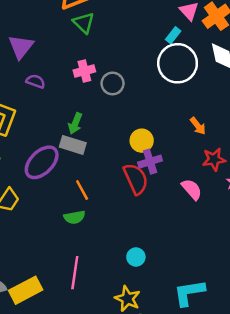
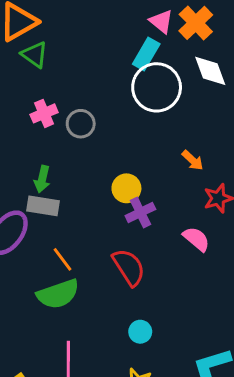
cyan rectangle: (173, 35) -> (146, 54), size x1.5
red semicircle: (136, 179) -> (129, 267), moved
green semicircle: (74, 217) -> (58, 294), size x1.6

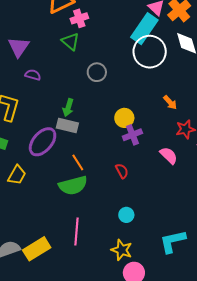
cyan rectangle: (146, 54) -> (144, 29), size x1.4
green triangle: (35, 55) -> (71, 41), moved
pink cross: (44, 113) -> (79, 18), moved
red semicircle: (129, 267) -> (122, 171), size x0.6

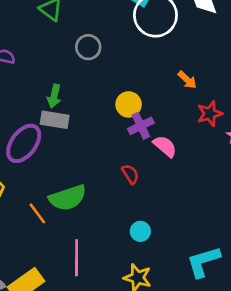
pink semicircle: (169, 155) -> (165, 146), moved
orange line: (78, 162) -> (37, 213), moved

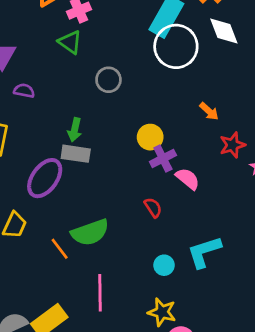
cyan L-shape: (203, 262) -> (204, 252), moved

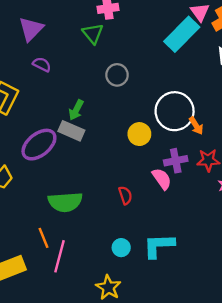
white circle: (176, 46) -> (175, 111), moved
purple cross: (163, 158) -> (176, 161), moved
orange line: (60, 249) -> (43, 238), moved

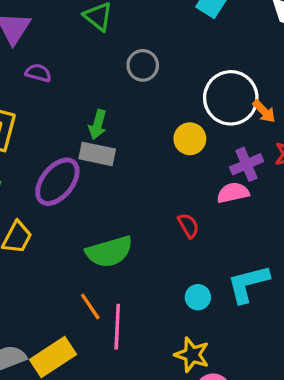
pink semicircle: (162, 179) -> (233, 193), turned -55

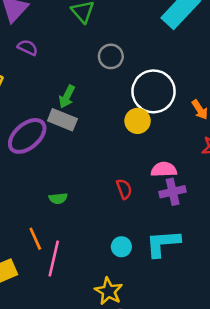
white circle: (231, 98) -> (154, 91), moved
purple cross: (247, 164) -> (173, 192), moved
green semicircle: (109, 252) -> (58, 198), size x0.5

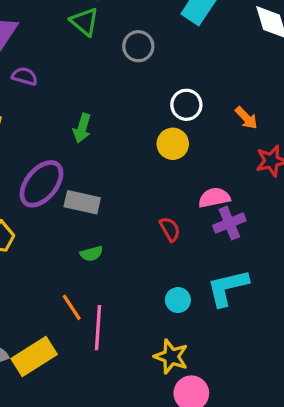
gray circle: (111, 56) -> (138, 46), moved
white circle: (154, 91) -> (186, 105), size x0.6
gray rectangle: (62, 120) -> (82, 202), moved

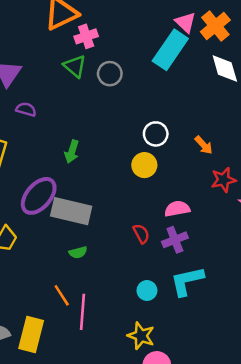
gray circle: (138, 46) -> (110, 74), moved
gray rectangle: (82, 202) -> (71, 211), size x1.4
purple cross: (229, 223) -> (175, 240), moved
yellow rectangle: (34, 356) -> (31, 334), turned -44

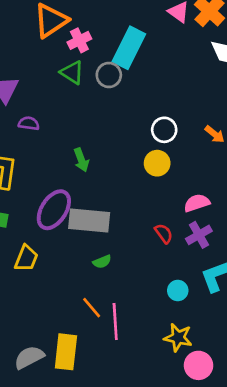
cyan rectangle: (170, 50) -> (129, 48), moved
green arrow: (72, 152) -> (81, 160), turned -30

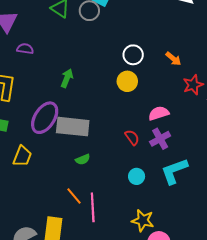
green arrow: (81, 160) -> (67, 78), turned -138
cyan circle: (178, 291) -> (137, 176), moved

